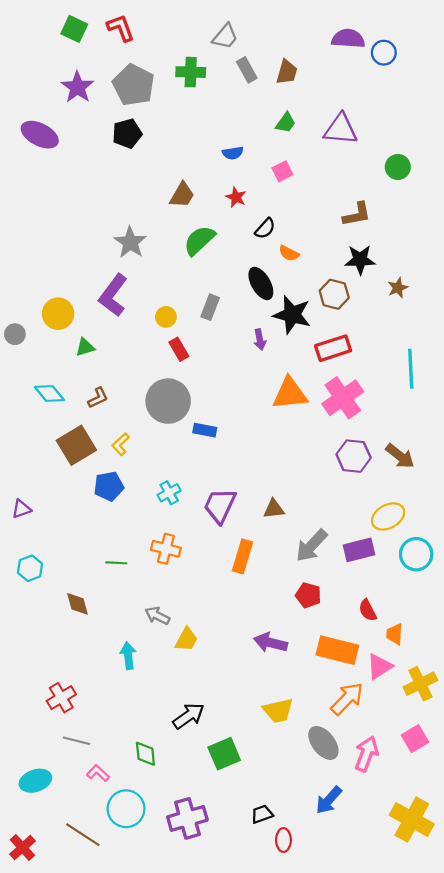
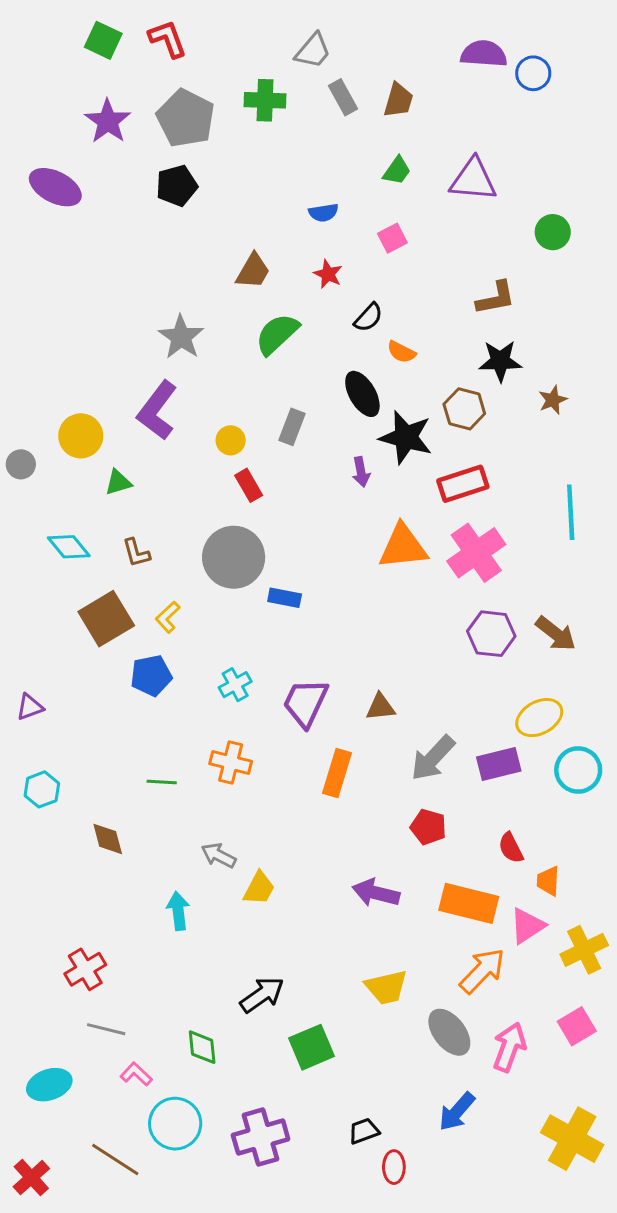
brown L-shape: (98, 398) -> (136, 553), turned 100

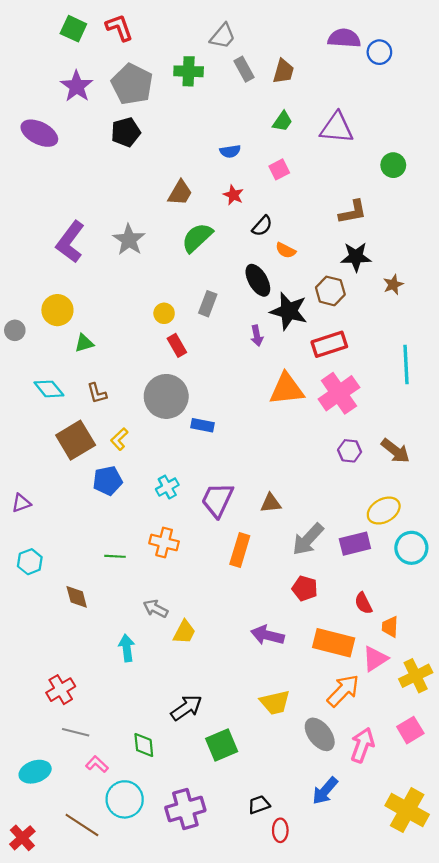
purple L-shape: (157, 410) -> (70, 242), moved
purple hexagon: (491, 634) -> (350, 451), size x0.7

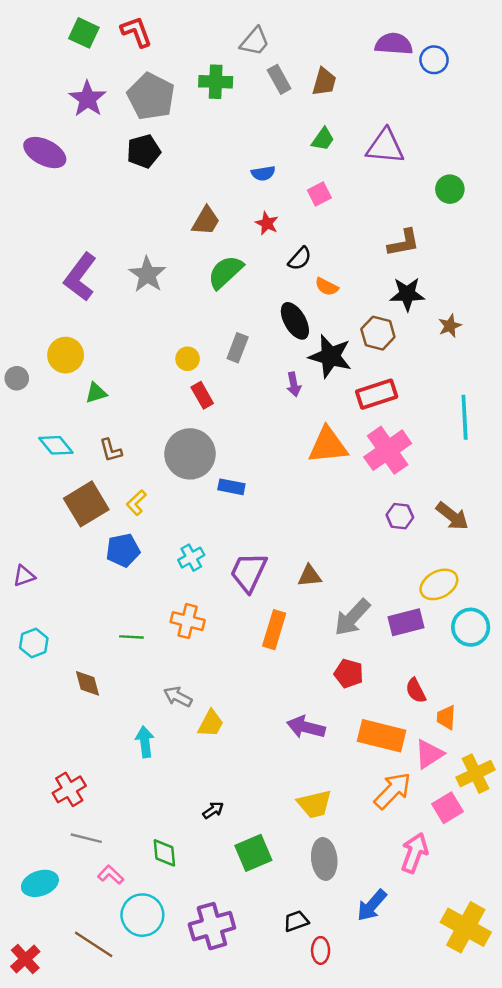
black arrow: (186, 708) -> (213, 810), size x0.6
pink square: (410, 730) -> (447, 808), moved
gray ellipse: (320, 734) -> (324, 859), moved, turned 32

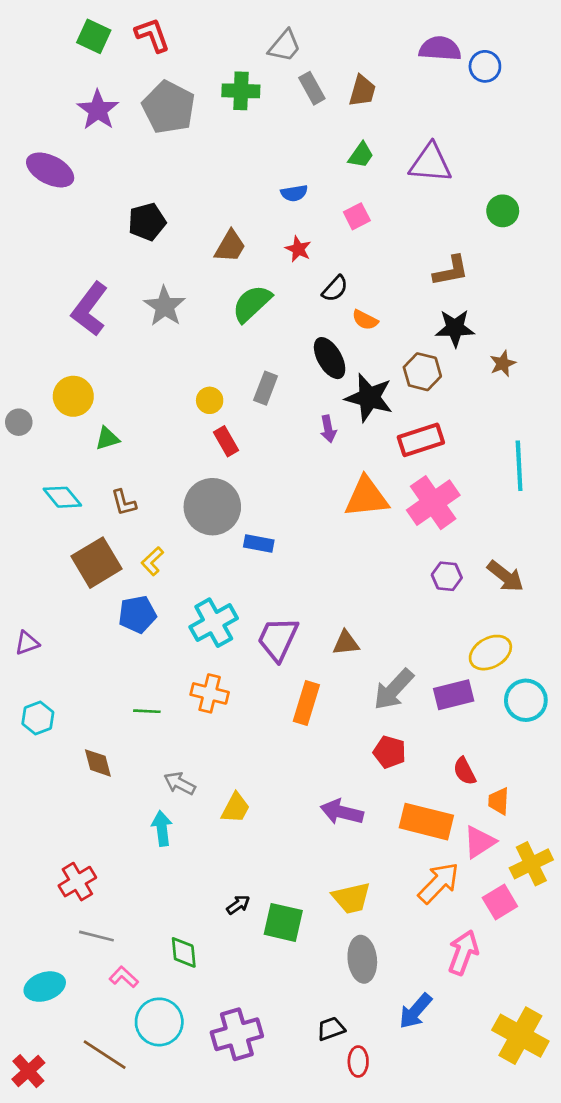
black pentagon: (144, 151) -> (147, 222), moved
cyan cross: (191, 558) -> (214, 623), size x1.6
gray arrow: (178, 697) -> (180, 783), moved
green square: (253, 853) -> (283, 922), moved, turned 36

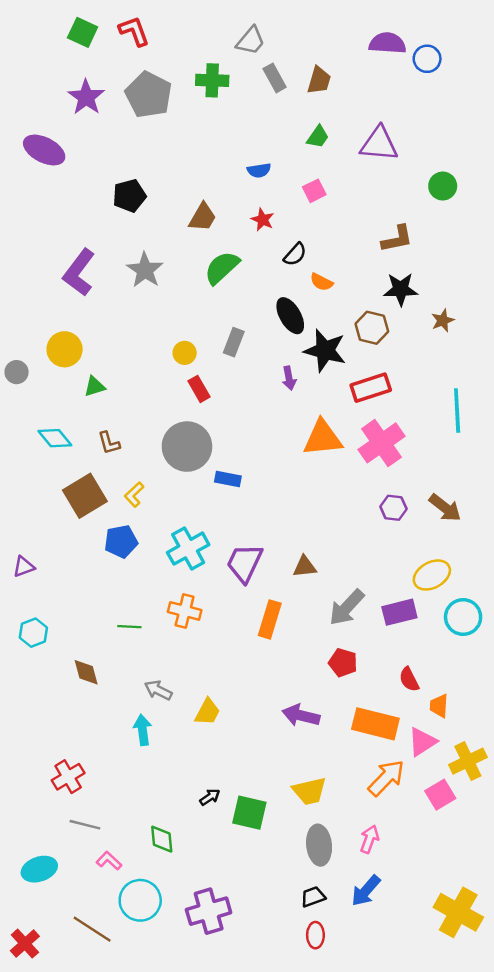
pink arrow: (463, 952) -> (369, 839), moved, size x0.7
black trapezoid: (331, 1029) -> (313, 897), moved

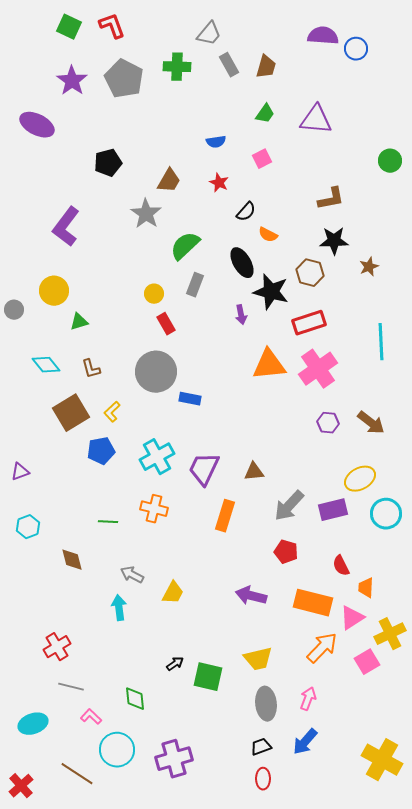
green circle: (443, 186) -> (390, 161), moved
green semicircle: (222, 268) -> (185, 246), moved
gray star: (145, 270) -> (146, 214), moved

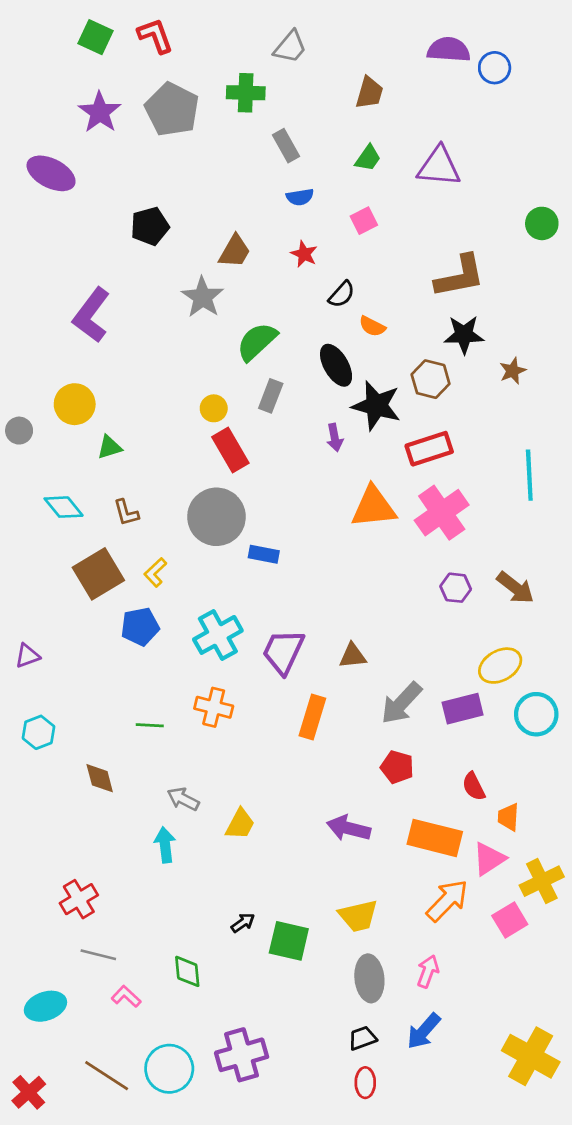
gray rectangle: (229, 65) -> (286, 146), moved
brown L-shape: (331, 199) -> (460, 276), size x1.4
red rectangle: (166, 324) -> (230, 450), size x1.4
cyan circle: (117, 750) -> (169, 1069), moved

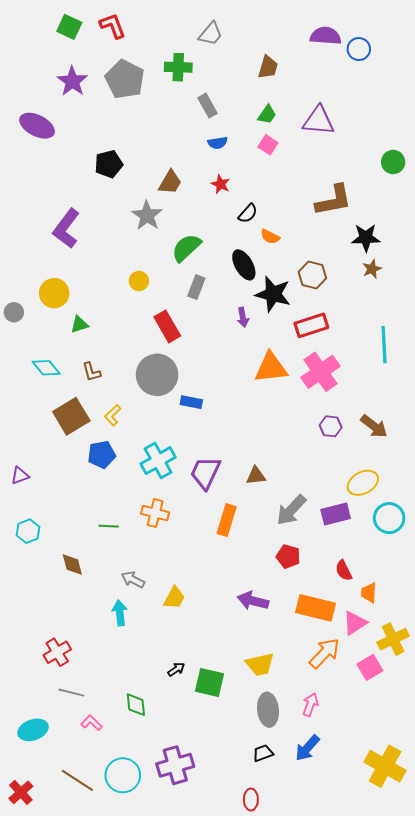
pink square: (364, 221) -> (268, 145), moved, turned -30
black star: (464, 335) -> (366, 238), moved
yellow circle: (214, 408) -> (139, 281), moved
red ellipse: (365, 1083) -> (251, 799), moved

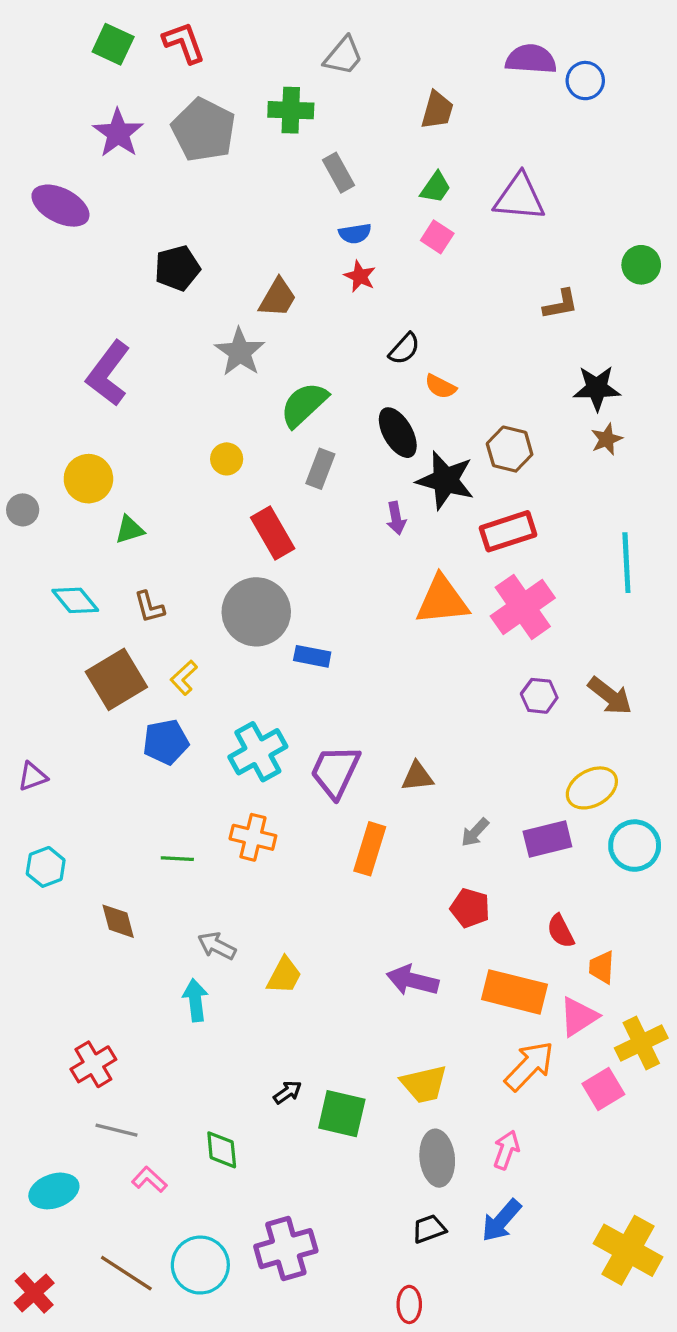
red star: (221, 184) -> (360, 276), moved
brown L-shape: (334, 200) -> (561, 304), moved, size x0.6
gray arrow: (291, 510) -> (475, 832), size x0.6

